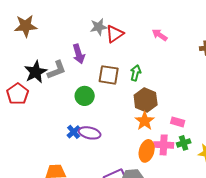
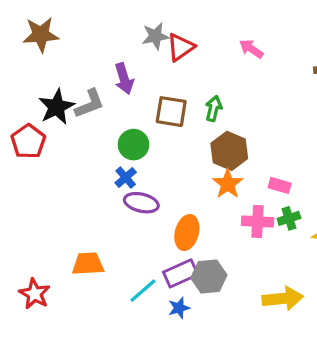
blue cross: (74, 132) -> (126, 178), moved
orange ellipse: (147, 151) -> (187, 233), moved

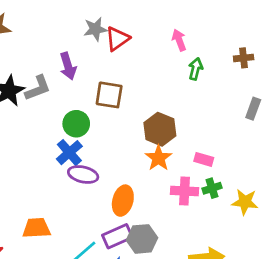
pink arrow: (251, 49) -> (179, 40), turned 35
green arrow: (214, 108) -> (196, 69), moved
blue cross: (126, 178) -> (69, 153), size x1.4

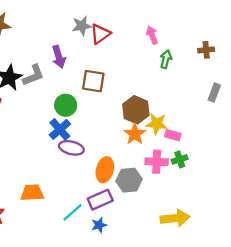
yellow star: (245, 202) -> (157, 124), moved
gray hexagon: (142, 239) -> (129, 180), moved

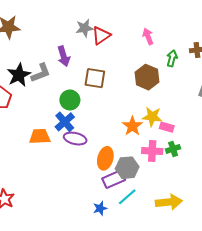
green arrow: (166, 59) -> (172, 58), moved
brown hexagon: (136, 110) -> (147, 77), moved
orange trapezoid: (32, 193) -> (40, 136), moved
purple rectangle: (100, 200) -> (114, 179), moved
cyan line: (73, 212) -> (127, 197), moved

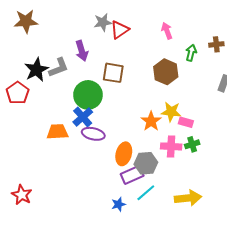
green circle: (70, 100) -> (88, 95), size x1.4

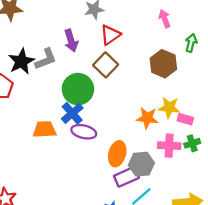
red triangle: (120, 30) -> (110, 35), moved
brown square: (113, 73) -> (106, 65), turned 35
orange star: (151, 121) -> (147, 118), turned -30

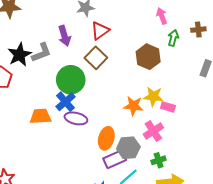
pink arrow: (165, 19) -> (162, 16), moved
green cross: (192, 143) -> (159, 160), moved
pink cross: (169, 146) -> (153, 131), turned -36

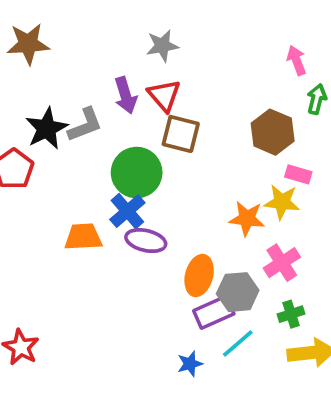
red triangle: (100, 31) -> (164, 95), moved, turned -36
brown square: (96, 58) -> (181, 134), turned -30
pink rectangle: (168, 107) -> (298, 174), moved

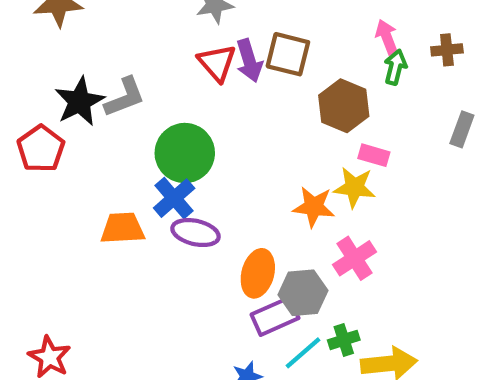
pink arrow: (297, 60) -> (387, 37), moved
purple arrow: (126, 95) -> (249, 61), moved
brown square: (181, 134) -> (288, 54), moved
green cross: (291, 314) -> (344, 340), moved

